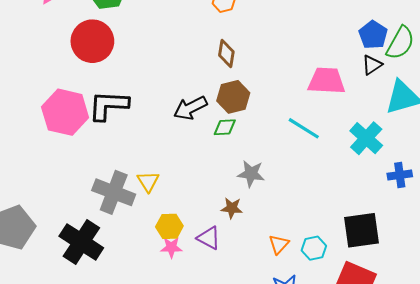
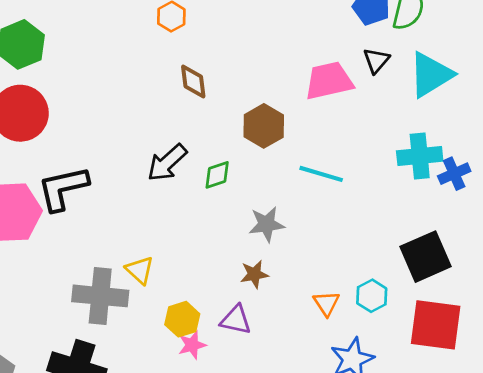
black triangle: (372, 65) -> (376, 60), moved
brown hexagon: (233, 97) -> (264, 126), moved
cyan line: (304, 128) -> (321, 174), moved
cyan cross: (366, 138) -> (420, 156), moved, turned -32

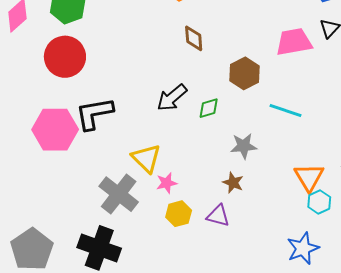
yellow triangle: (140, 270) -> (146, 158), moved, size x1.4
brown star: (254, 274) -> (233, 183), turned 30
gray cross: (100, 296) -> (119, 194), turned 30
orange triangle: (326, 303) -> (309, 177), moved, size x1.5
pink star: (192, 345) -> (167, 183), moved

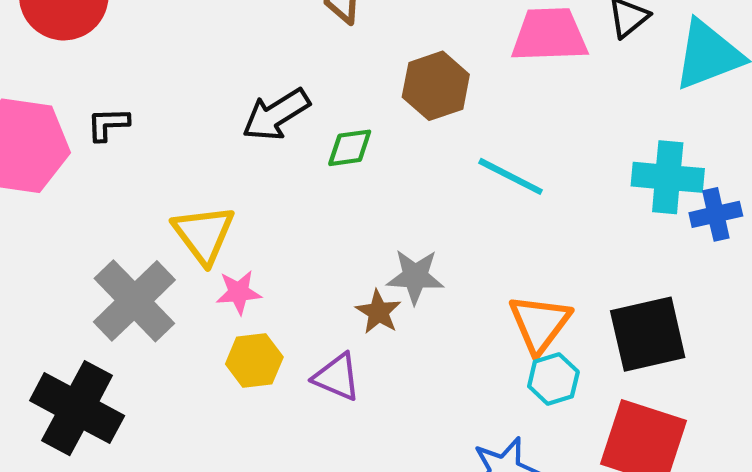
black L-shape: (94, 113) -> (108, 124), size x0.5
gray star: (244, 146) -> (415, 277), moved

